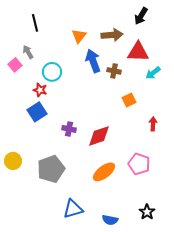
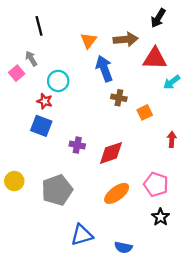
brown cross: (114, 71) -> (119, 98), moved
blue square: (37, 112) -> (41, 126), turned -36
black star: (147, 212) -> (160, 217), moved

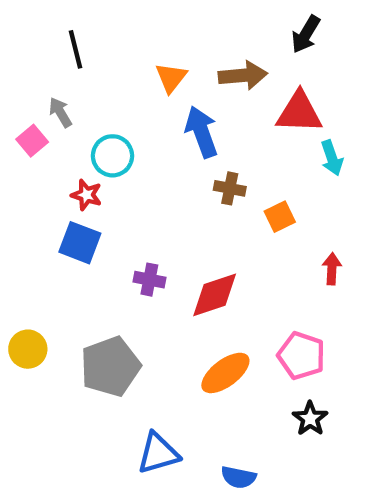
cyan arrow: (172, 82) -> (332, 158), turned -72

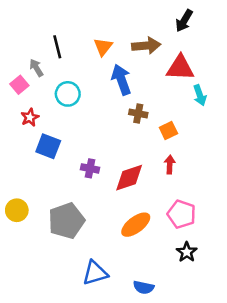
black line: (76, 49) -> (57, 47), moved
red star: (86, 195) -> (30, 117), moved, turned 30
red arrow: (332, 269) -> (170, 164), moved

